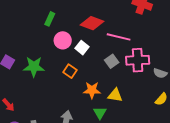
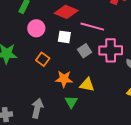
white square: (82, 48) -> (64, 37), moved, turned -32

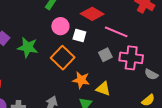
white square: (64, 37) -> (79, 36), moved
orange square: (43, 59) -> (63, 58), size x1.6

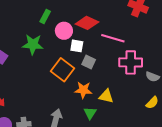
pink circle: (60, 26) -> (64, 31), moved
green star: (28, 47) -> (33, 44), moved
gray square: (105, 55) -> (89, 62), moved, turned -32

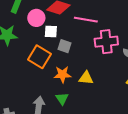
green triangle: (90, 113) -> (62, 99), moved

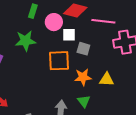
orange square: (40, 57) -> (59, 61), turned -30

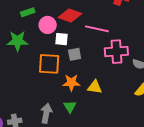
green rectangle: (33, 11) -> (28, 12), turned 48
gray square: (83, 49) -> (75, 54), turned -32

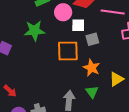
orange star: (71, 83) -> (92, 68), turned 30
yellow triangle: (95, 87) -> (116, 79), moved, turned -35

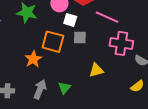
orange star: (92, 68) -> (33, 59), moved
yellow triangle: (116, 79) -> (96, 70), moved

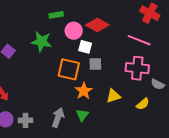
pink line: (107, 17) -> (139, 40), moved
orange star: (33, 59) -> (84, 91), moved
yellow semicircle: (137, 86) -> (143, 104), moved

